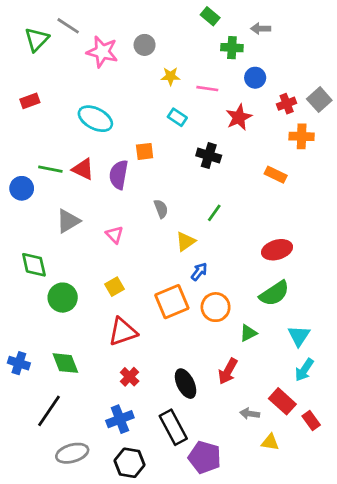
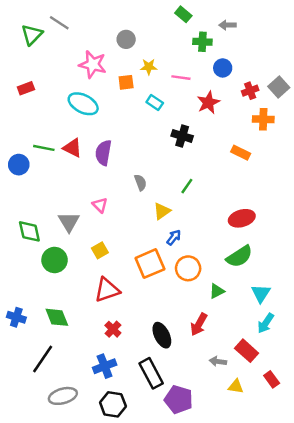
pink star: (102, 52) -> (93, 64), moved
orange square: (145, 151) -> (126, 82), moved
gray triangle: (68, 221) -> (69, 222), moved, turned -30
red rectangle: (311, 420) -> (272, 379), moved

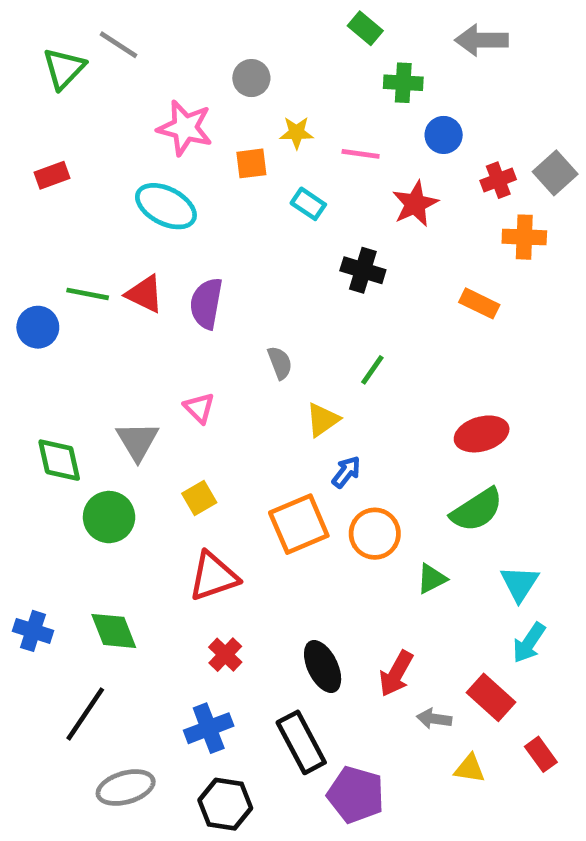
gray arrow: (227, 25) -> (482, 40), moved, size x1.5
red arrow: (199, 324) -> (396, 674), moved

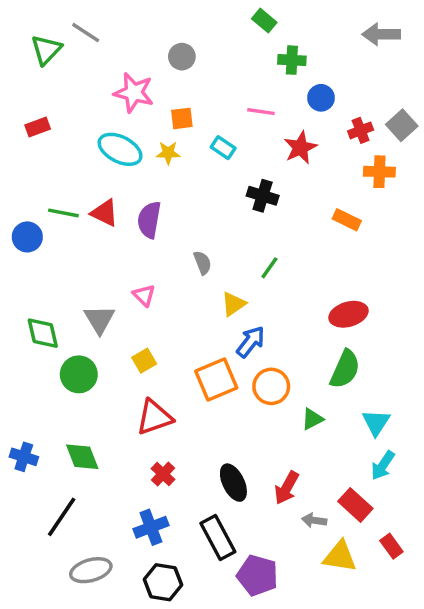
gray arrow: (482, 40) -> (381, 34), moved
yellow star: (296, 133) -> (168, 153), moved
blue arrow: (346, 472) -> (251, 342), size x1.4
green semicircle: (477, 510) -> (345, 369), turned -33
yellow triangle: (470, 769) -> (340, 556), size x1.5

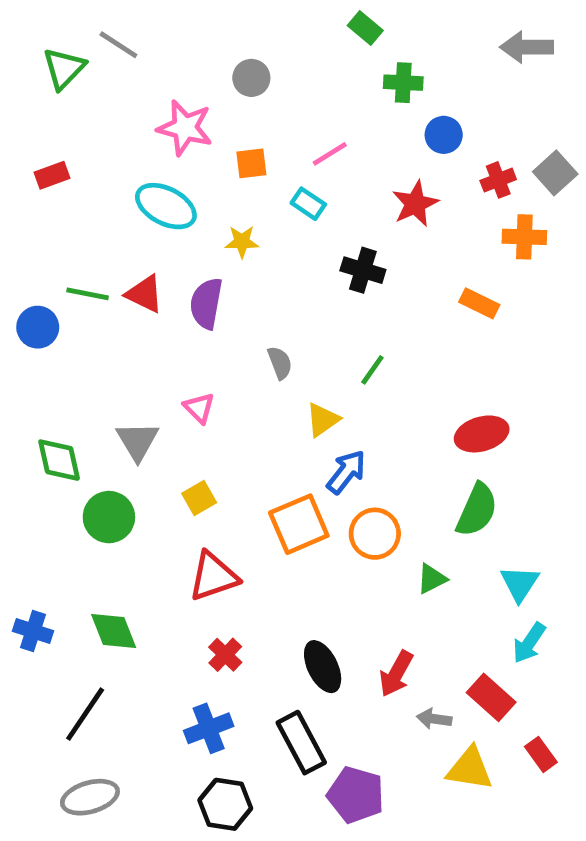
pink line: (261, 112) -> (330, 154), moved, turned -40
yellow star: (168, 153) -> (242, 242), moved
gray ellipse: (91, 570) -> (90, 797), moved

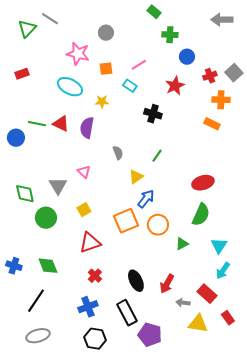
orange rectangle: (479, 303) -> (212, 124), moved

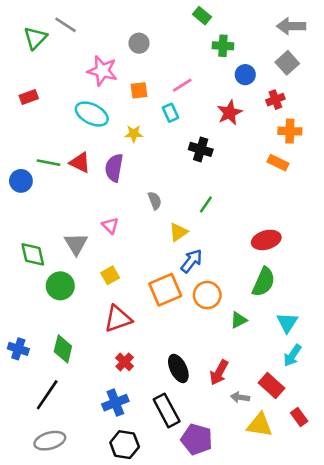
gray square: (234, 73) -> (287, 63), moved
cyan rectangle: (130, 86) -> (170, 113), turned 32
green diamond: (48, 266) -> (63, 349), turned 35

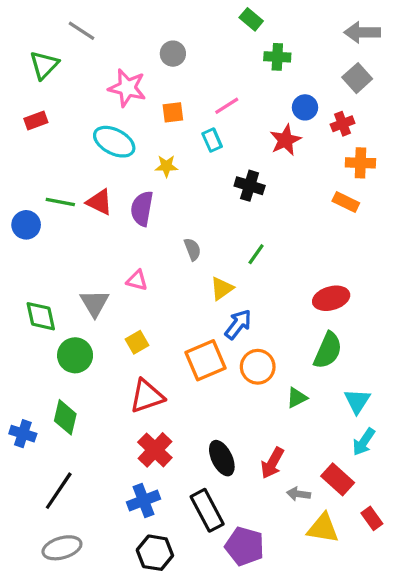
green triangle: (35, 38) -> (44, 65), moved
blue circle: (245, 75) -> (305, 107), moved
pink triangle: (110, 226) -> (137, 280), turned -30
green diamond: (63, 349) -> (65, 417), moved
red cross: (125, 362) -> (155, 450), size x1.5

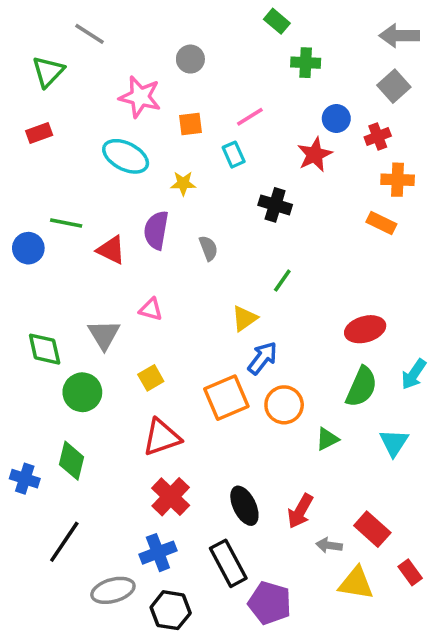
red triangle: (99, 202) -> (111, 250), moved
gray semicircle: (192, 249) -> (208, 248), moved
cyan arrow: (364, 442) -> (414, 374), moved
gray ellipse: (62, 548) -> (113, 590), moved

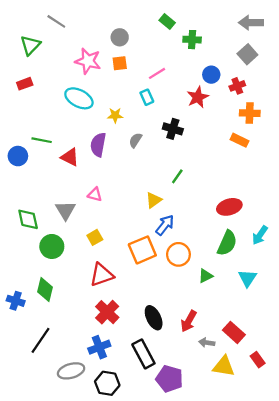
green rectangle: (277, 21) -> (167, 21), moved
orange square: (190, 124) -> (120, 63), moved
gray semicircle: (208, 248) -> (135, 140), moved, turned -126

